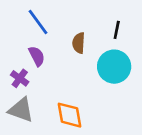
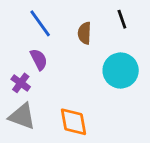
black line: (117, 30) -> (122, 19), moved, turned -30
brown semicircle: (79, 43) -> (85, 33), moved

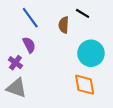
black line: (122, 19) -> (83, 13), moved, turned -40
orange diamond: (73, 122) -> (85, 85), moved

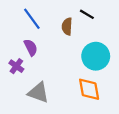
gray triangle: (17, 88) -> (38, 93), moved

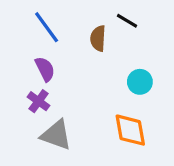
cyan circle: (96, 56) -> (140, 82), size x0.6
purple cross: (16, 66) -> (39, 101), moved

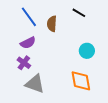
brown semicircle: (98, 38) -> (52, 24), moved
purple semicircle: (45, 69) -> (28, 43), turned 91

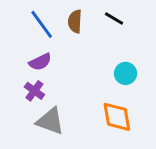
brown semicircle: (52, 24) -> (75, 21), moved

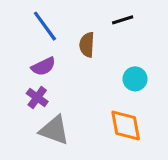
black line: (114, 19) -> (123, 20), turned -48
brown semicircle: (75, 21) -> (87, 45), moved

